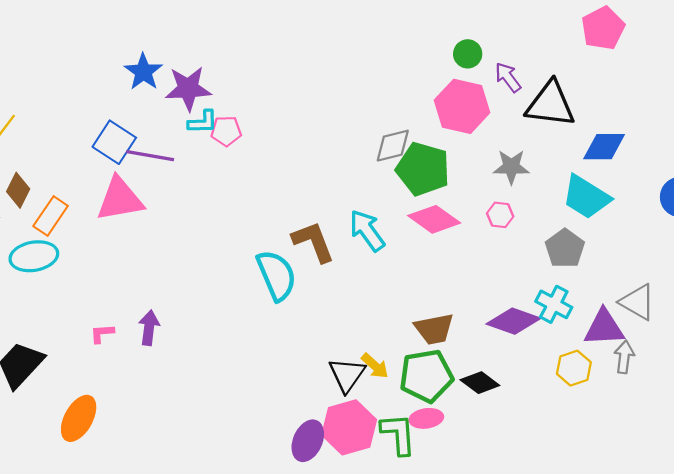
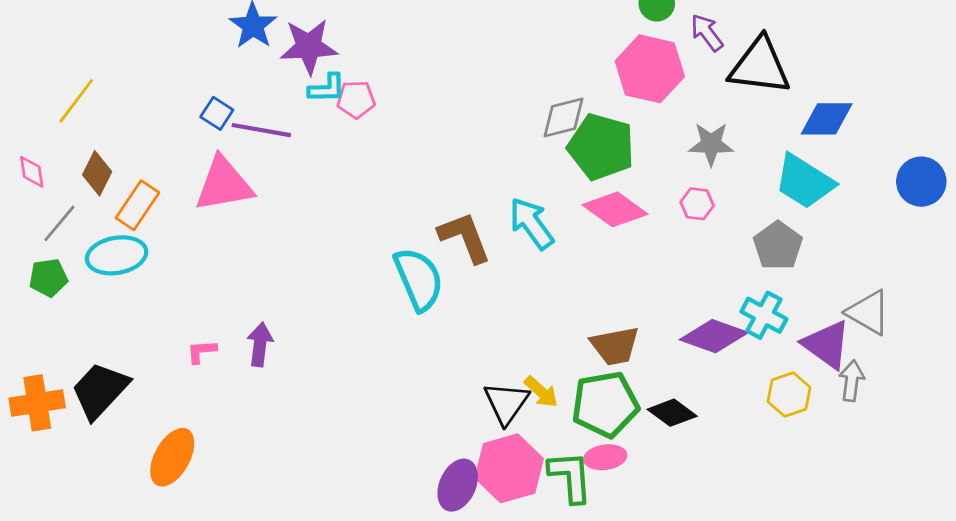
blue square: (114, 142) -> (217, 113), size x0.6
purple triangle: (604, 328) -> (827, 344), turned 39

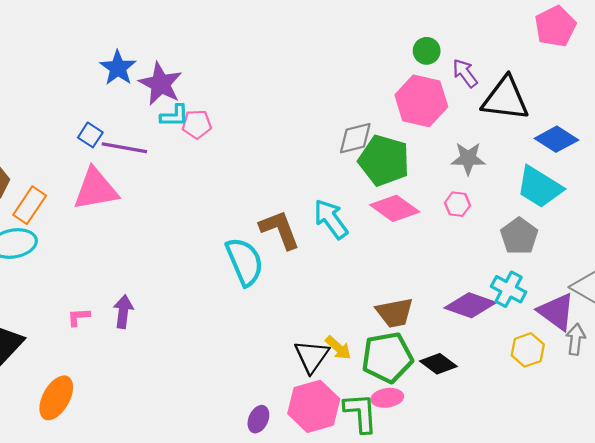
purple star: (309, 47) -> (161, 84), turned 30
blue diamond: (827, 119) -> (556, 139), turned 33
purple ellipse: (458, 485) -> (258, 419), moved, size x0.7

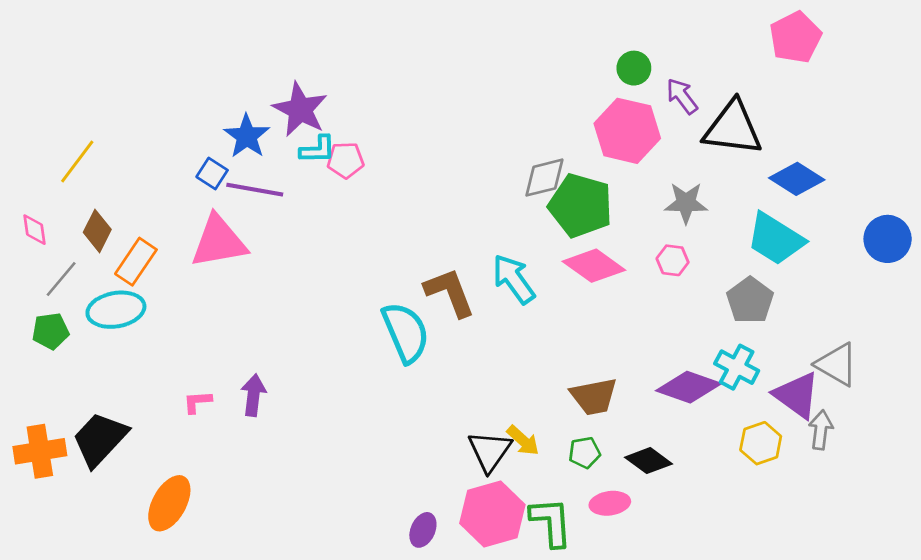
blue star: (118, 68) -> (247, 136), moved
green pentagon: (387, 357) -> (584, 453), size x0.5
pink ellipse: (387, 398) -> (610, 503), moved

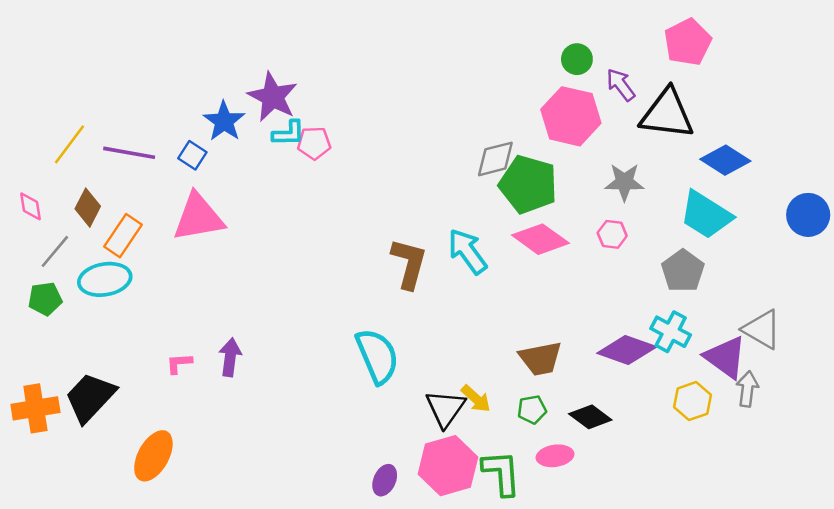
pink pentagon: (795, 37) -> (688, 42), moved
purple line: (255, 190) -> (129, 153), moved
brown L-shape: (450, 292) -> (409, 264), turned 36
cyan semicircle: (406, 332) -> (377, 356), moved

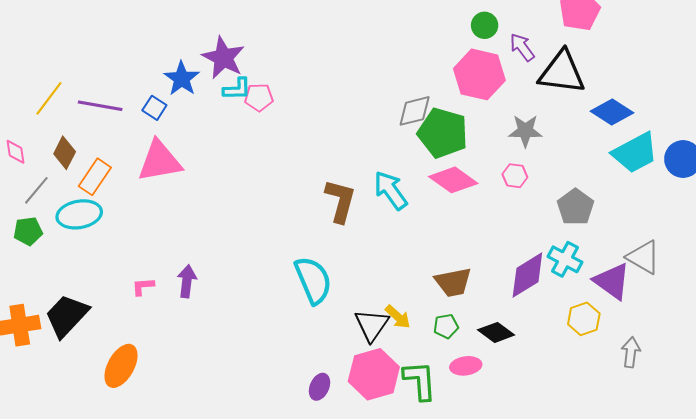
cyan trapezoid: (706, 215) -> (635, 153), moved, turned -60
purple diamond: (627, 350) -> (527, 275), turned -51
gray arrow: (747, 389) -> (631, 352), moved

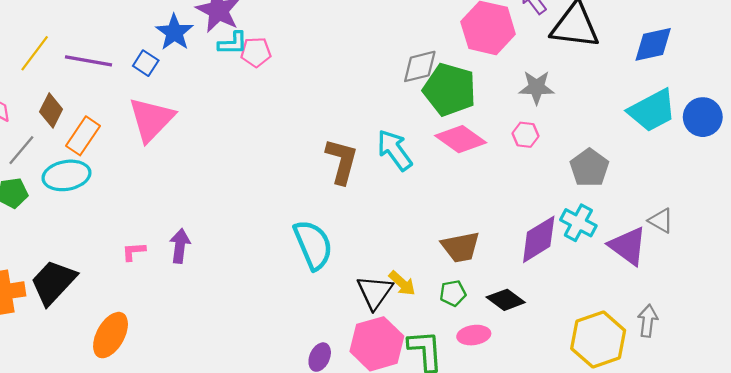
blue diamond: (612, 112) -> (653, 44), moved, turned -45
pink triangle: (160, 161) -> (151, 119), turned -36
gray triangle: (643, 257) -> (661, 221), size x0.7
yellow hexagon: (584, 319) -> (598, 339), moved, size x1.6

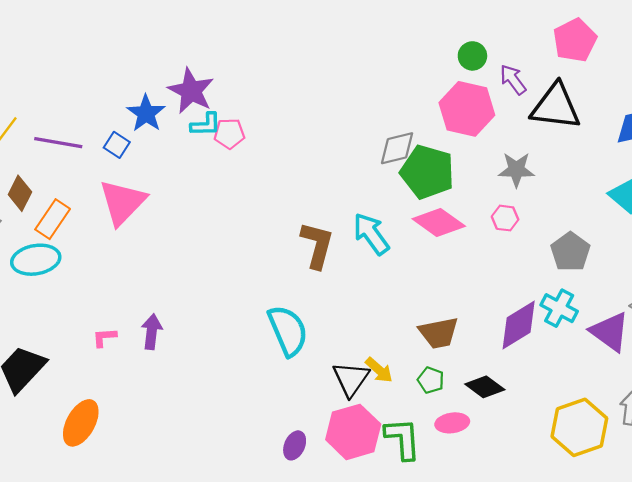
green pentagon: (453, 293) -> (431, 380), turned 30

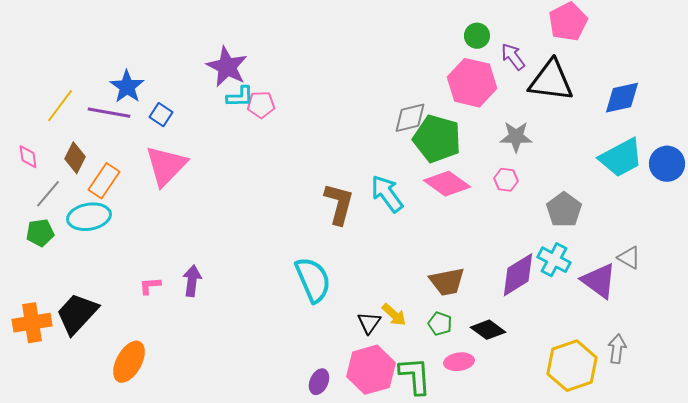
blue star: (146, 113) -> (127, 87), moved
black triangle: (351, 379) -> (369, 323), size x0.7

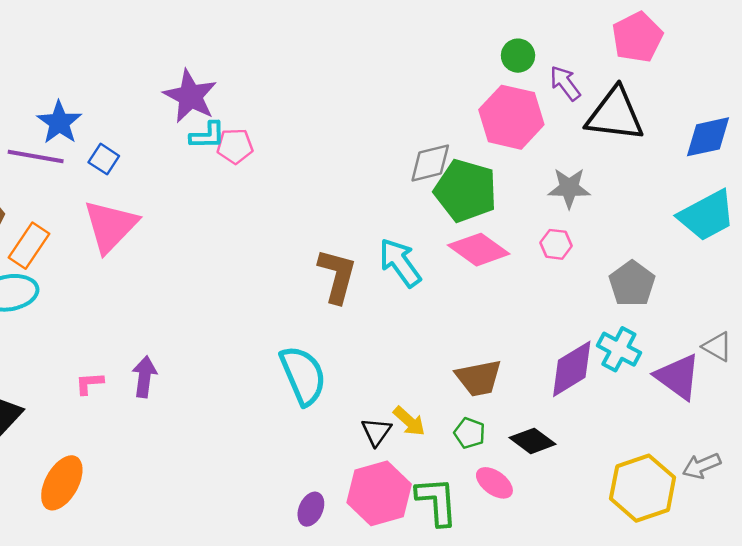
gray arrow: (617, 349) -> (702, 466), turned -120
pink ellipse: (459, 362) -> (494, 483), turned 44

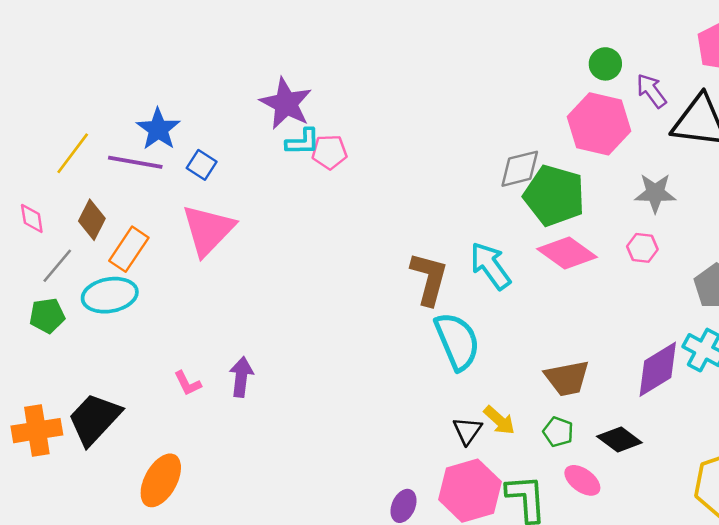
cyan semicircle: (303, 375) -> (457, 341), moved
pink L-shape: (89, 383) -> (188, 383), turned -112

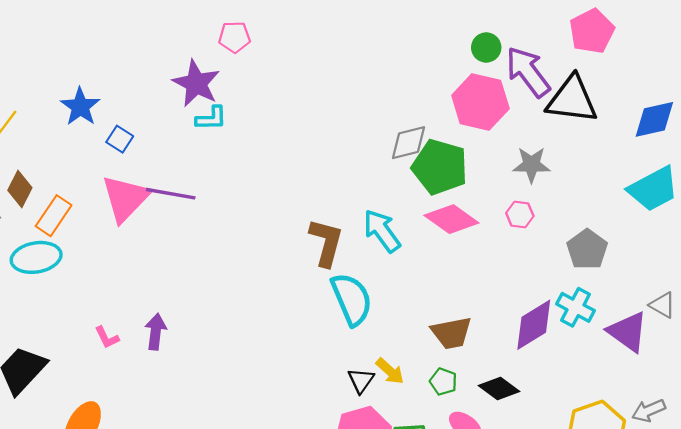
purple arrow: (651, 91) -> (528, 72), size x1.6
pink pentagon: (329, 152) -> (234, 37), moved
purple line: (135, 162) -> (171, 194), moved

